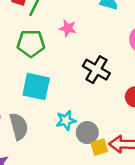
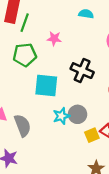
cyan square: (36, 87) -> (46, 85), moved
gray circle: (87, 133) -> (78, 114), moved

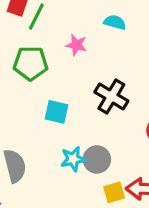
cyan semicircle: (86, 14) -> (115, 22), moved
cyan square: (46, 85) -> (57, 112), size x0.7

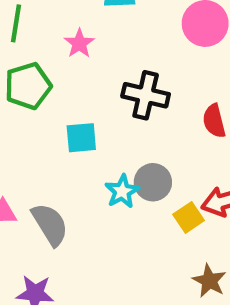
pink star: (76, 45) -> (79, 43), turned -30

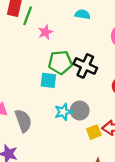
pink star: (79, 43) -> (45, 32), moved
green pentagon: (28, 86) -> (60, 62), moved

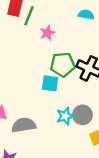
gray semicircle: (23, 121) -> (24, 125), turned -80

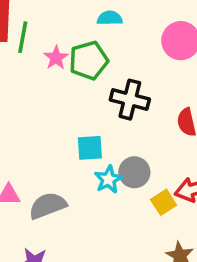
green pentagon: (63, 65) -> (89, 60), moved
cyan square: (50, 83) -> (90, 148), moved

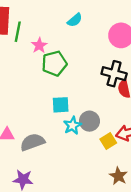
cyan semicircle: (110, 18) -> (75, 20), turned 140
green pentagon: (89, 60) -> (54, 63), moved
black cross: (130, 100) -> (114, 74), moved

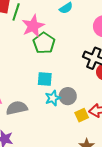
pink star: (39, 45) -> (33, 26), size x1.6
green pentagon: (54, 63) -> (44, 43), turned -30

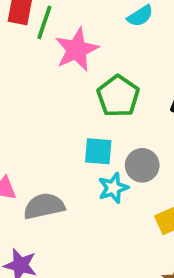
green pentagon: (44, 43) -> (118, 96), moved
gray circle: (68, 96) -> (142, 165), moved

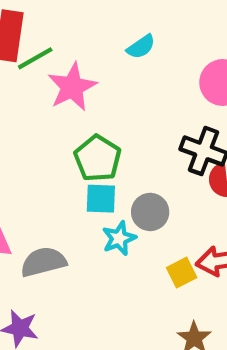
green line: (44, 22) -> (35, 58), turned 44
green pentagon: (118, 96) -> (98, 158), moved

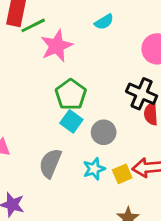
cyan square: (101, 199) -> (71, 121), turned 30
cyan star: (119, 238) -> (94, 169), moved
gray semicircle: (43, 262) -> (50, 163), moved, turned -56

